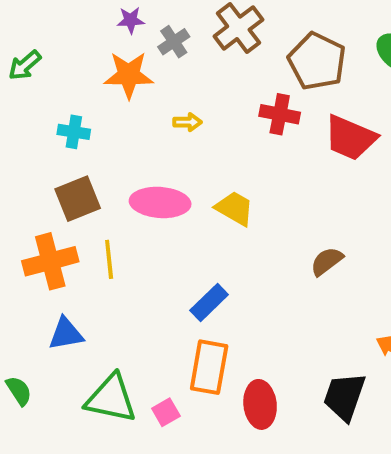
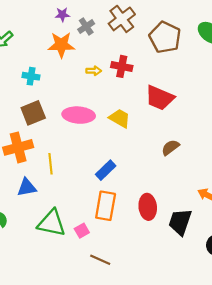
red cross: (280, 114) -> (122, 66), moved
red trapezoid: (350, 138) -> (160, 98), moved
yellow line: (109, 259) -> (50, 164), moved
red ellipse: (260, 404) -> (148, 207), moved

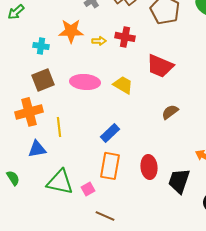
orange star: (61, 45) -> (71, 31), moved

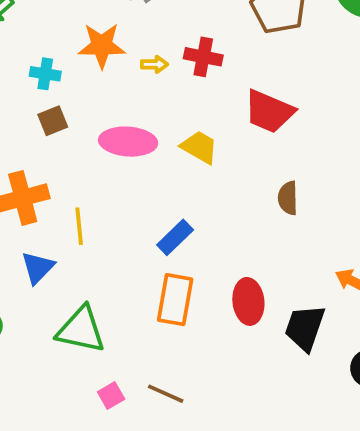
brown square: (43, 80) -> (53, 121), moved, size x0.7
brown semicircle: (170, 112) -> (288, 198), turned -54
blue triangle: (37, 149) -> (38, 268), turned -36
pink square: (88, 189) -> (111, 396), moved

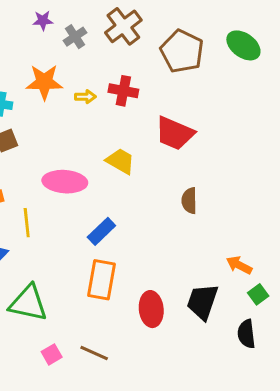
pink ellipse: (128, 142) -> (65, 182), moved
red ellipse: (248, 301) -> (151, 309), moved

